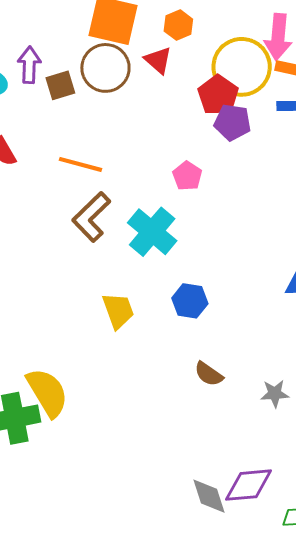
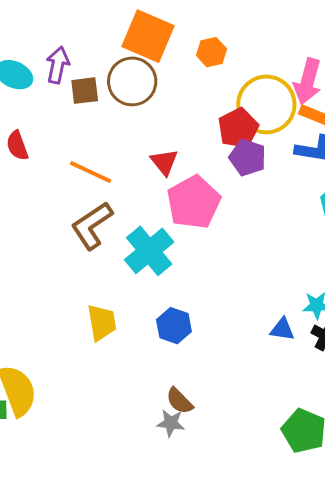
red triangle: (158, 60) -> (164, 162), moved
pink pentagon: (187, 176) -> (194, 202), size x1.8
gray star: (275, 394) -> (171, 423), moved

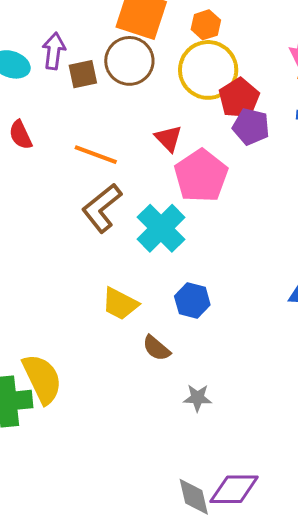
yellow circle: (266, 104) -> (208, 70), moved
yellow trapezoid: (102, 323) -> (120, 304), turned 132
brown semicircle: (180, 401) -> (156, 348), moved

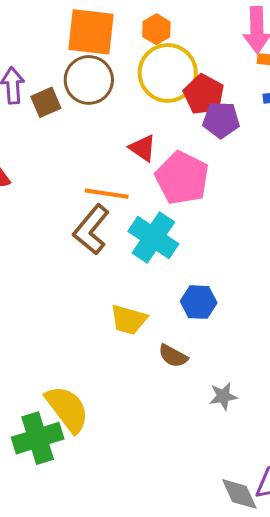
orange line: (96, 155) -> (107, 194), moved

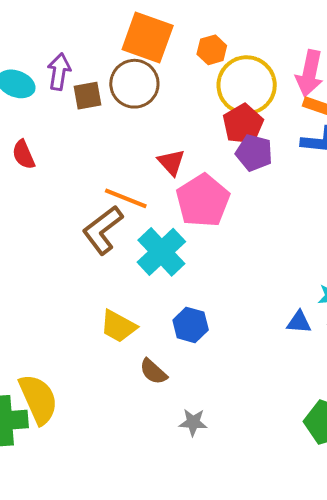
yellow circle: (168, 73) -> (247, 85), moved

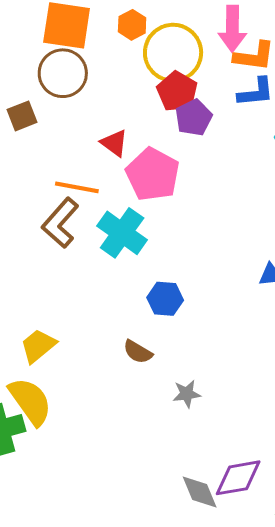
brown square: (88, 96) -> (22, 116), moved
purple pentagon: (254, 153) -> (194, 118), turned -30
yellow trapezoid: (118, 326) -> (38, 346), moved, turned 123

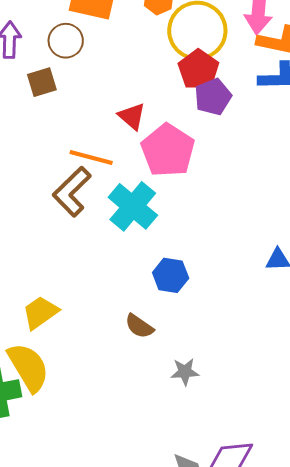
brown circle: (63, 73) -> (66, 41), moved, size x0.7

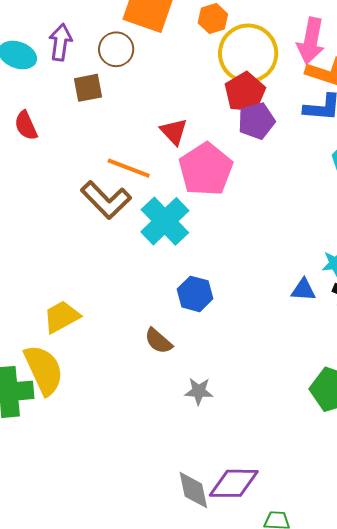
brown L-shape: (72, 192) -> (106, 200), turned -96

